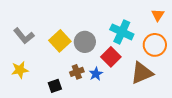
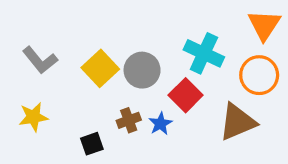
orange triangle: (158, 15) -> (264, 25), size x1.5

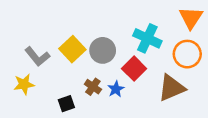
gray L-shape: (40, 60) -> (37, 56), moved
brown cross: (129, 120) -> (93, 87), turned -35

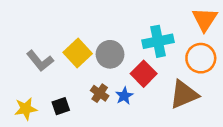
cyan cross: (147, 38) -> (158, 41), turned -36
yellow star: (24, 84) -> (26, 109), moved
black square: (66, 104) -> (61, 106), moved

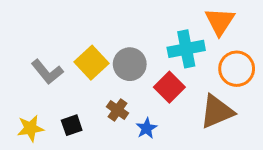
orange triangle: (205, 19) -> (220, 21), moved
blue star: (124, 96) -> (147, 128), moved

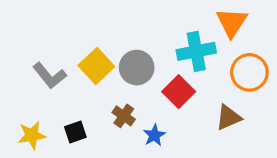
brown triangle: (217, 111) -> (228, 118), size x0.7

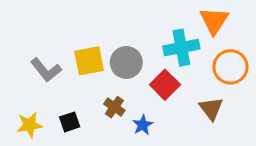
yellow square: (96, 66) -> (89, 61), turned 32
brown triangle: (228, 118) -> (211, 109), turned -45

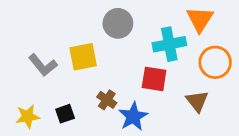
gray circle: (126, 62) -> (118, 23), moved
red square: (165, 85) -> (154, 79), turned -36
blue star: (143, 125) -> (133, 116), size x1.5

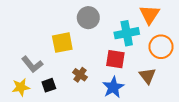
gray L-shape: (43, 65) -> (32, 64), moved
blue star: (133, 116) -> (113, 87), moved

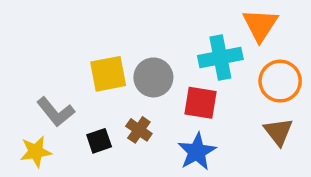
gray circle: (88, 18) -> (153, 77), moved
brown triangle: (148, 76) -> (278, 132), moved
black square: (49, 85) -> (99, 141), moved

